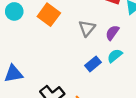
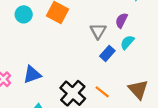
gray triangle: (87, 28) -> (98, 31), moved

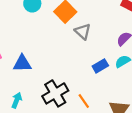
gray triangle: (98, 31) -> (83, 31), moved, turned -36

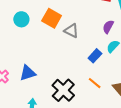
orange line: (84, 101) -> (95, 83), moved

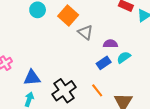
purple semicircle: (108, 27) -> (110, 44), moved, turned 48
blue triangle: (28, 73) -> (32, 78), moved

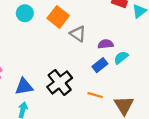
orange line: (97, 90) -> (95, 95), turned -32
black cross: (64, 91) -> (60, 82), moved

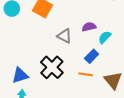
gray triangle: (78, 34) -> (64, 36), moved
blue rectangle: (100, 65) -> (92, 56), moved

